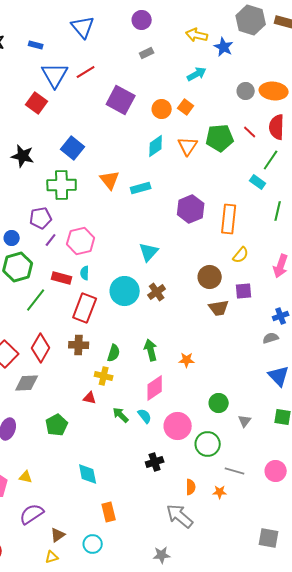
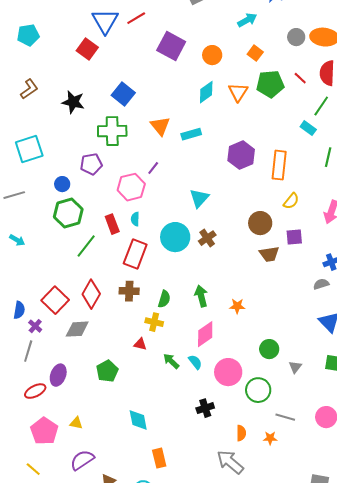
orange square: (186, 107) -> (255, 53), moved
purple line: (51, 240) -> (153, 168), moved
red rectangle: (62, 278) -> (112, 224), turned 54

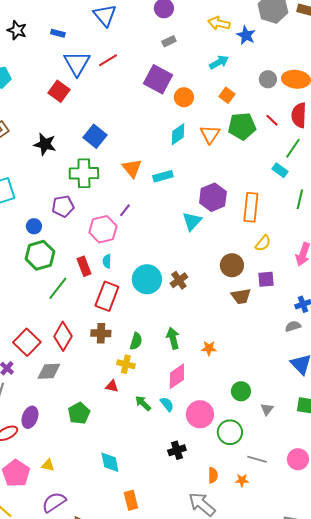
purple square: (171, 46) -> (158, 79), moved
cyan triangle: (199, 198) -> (192, 221), moved

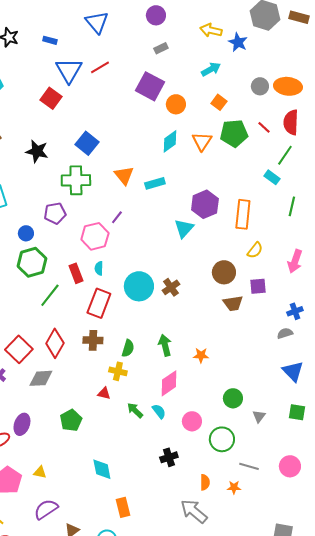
pink circle: (200, 414) -> (192, 421), size x0.7

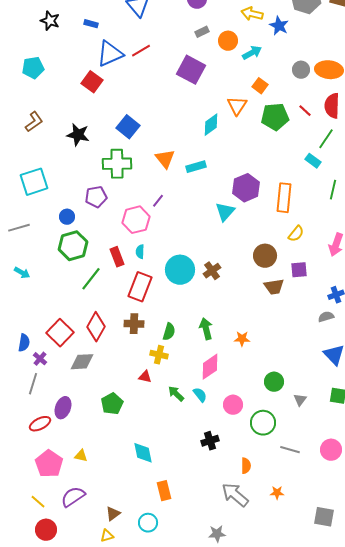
blue triangle: (69, 70) -> (110, 54), turned 36
orange circle: (176, 104) -> (228, 41), moved
orange triangle: (202, 141) -> (237, 106), moved
orange star: (234, 487) -> (277, 493), moved
purple semicircle: (46, 509) -> (73, 497), moved

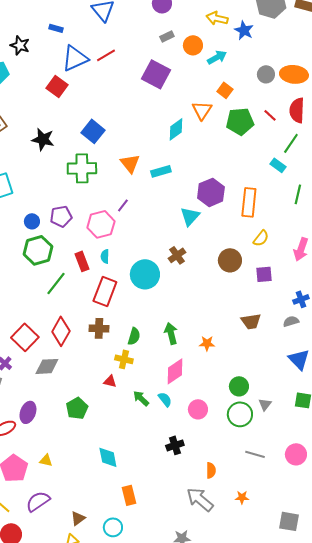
black star: (50, 21) -> (20, 45), moved
purple pentagon: (96, 197) -> (61, 216), moved
brown cross: (212, 271) -> (177, 255), moved
brown trapezoid: (274, 287) -> (251, 321), moved
green circle: (263, 423) -> (240, 414), moved

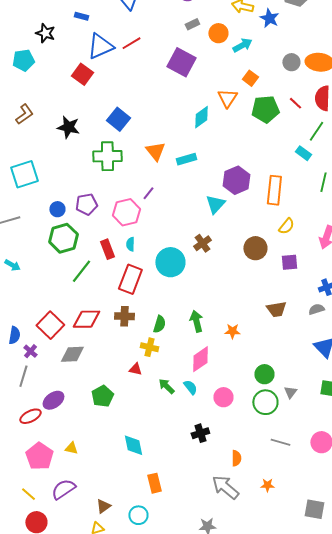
red diamond: (61, 331) -> (86, 319), turned 60
purple ellipse: (28, 412) -> (53, 400), turned 35

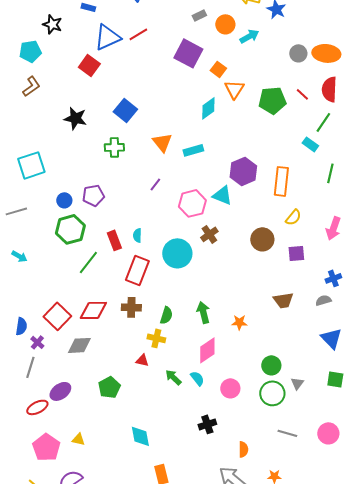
orange square: (250, 78) -> (218, 69), moved
brown L-shape: (24, 114) -> (31, 86), moved
green cross: (107, 156) -> (114, 147), size x0.7
cyan triangle: (215, 204) -> (222, 195), turned -50
pink hexagon: (126, 212) -> (192, 203), moved

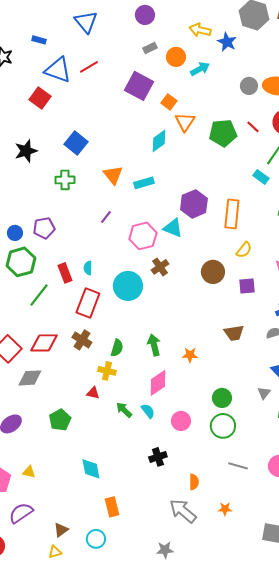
blue triangle: (107, 37) -> (58, 70), turned 44
black star: (75, 118) -> (26, 151), turned -30
brown cross: (131, 307) -> (82, 340), turned 30
gray triangle: (297, 383) -> (264, 393), moved

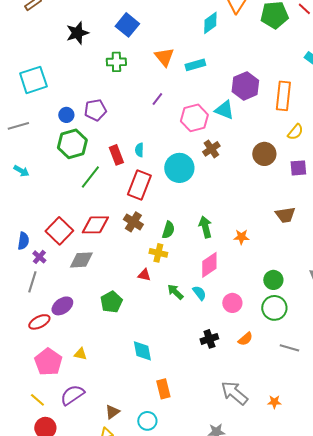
orange semicircle: (194, 482) -> (245, 339), moved, turned 49
orange star: (225, 509) -> (274, 402), moved

